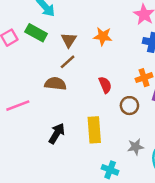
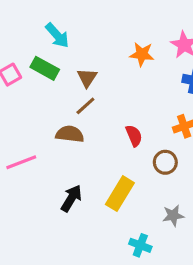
orange star: (103, 36) -> (142, 54), moved
yellow rectangle: (94, 130) -> (120, 194), turned 35

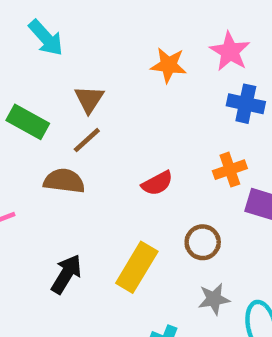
green rectangle: (45, 68) -> (28, 122), moved
red semicircle: (134, 136) -> (157, 183), turned 85
brown circle: (165, 162) -> (203, 242), moved

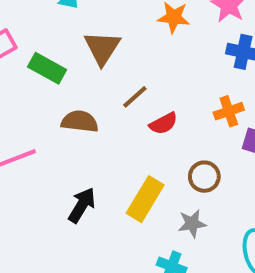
brown triangle: (89, 99) -> (102, 48), size x1.4
brown line: (87, 140) -> (135, 97), moved
gray star: (214, 299) -> (192, 224), moved

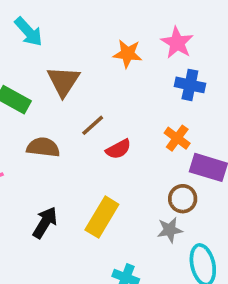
orange cross: (229, 111) -> (177, 138), turned -35
brown circle: (204, 177) -> (183, 199), moved
gray star: (192, 224) -> (170, 230), moved

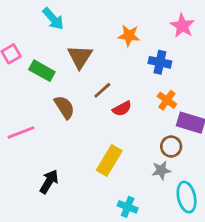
pink star: (177, 43) -> (182, 26), moved
blue cross: (190, 85) -> (160, 62), moved
brown semicircle: (43, 147) -> (64, 107), turned 50
black arrow: (45, 223) -> (49, 182), moved

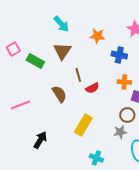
cyan arrow: (53, 19) -> (61, 24), moved
brown line: (102, 90) -> (78, 75), turned -64
orange cross: (167, 100) -> (124, 82), turned -32
brown semicircle: (64, 107) -> (59, 94), moved

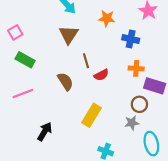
green rectangle: (35, 61) -> (25, 60), moved

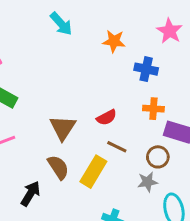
brown triangle: (69, 35) -> (63, 128), moved
brown line: (86, 61) -> (117, 147), moved, turned -48
brown semicircle: (65, 81) -> (58, 167), moved

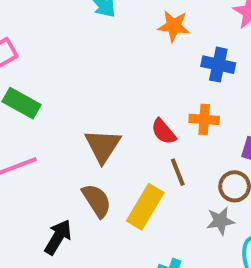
orange cross: (153, 109) -> (204, 119), moved
red semicircle: (107, 117) -> (164, 132), turned 78
brown line: (117, 147) -> (178, 172), turned 42

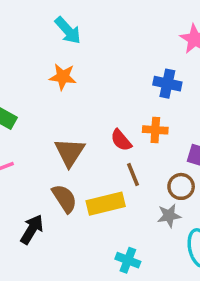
orange star: (174, 26) -> (63, 77), moved
yellow rectangle: (145, 207) -> (106, 204), turned 45

